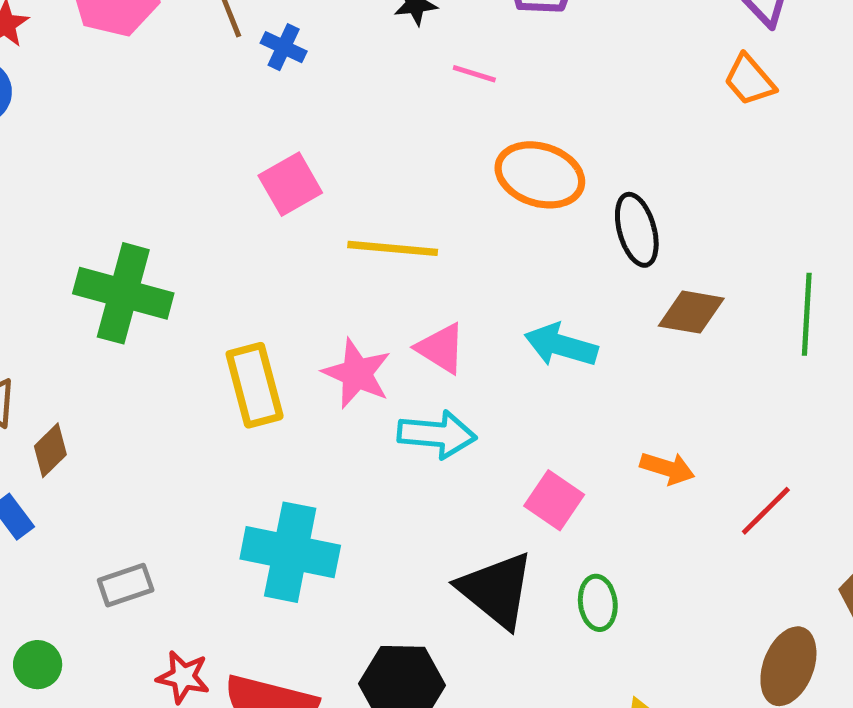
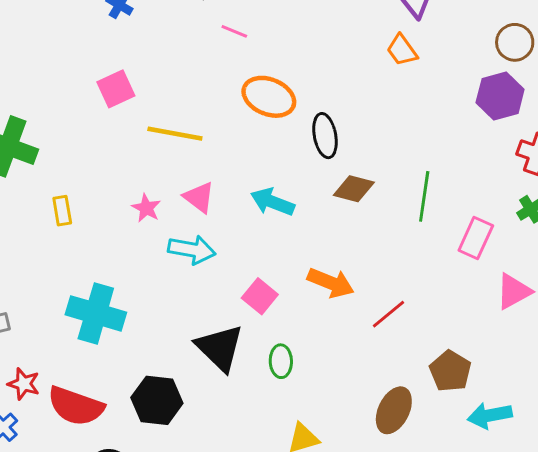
pink star: (357, 374) -> (146, 208), size x0.7
yellow rectangle: (255, 385) -> (62, 211), moved, size x0.6
orange arrow: (667, 468) -> (331, 283), size x1.4

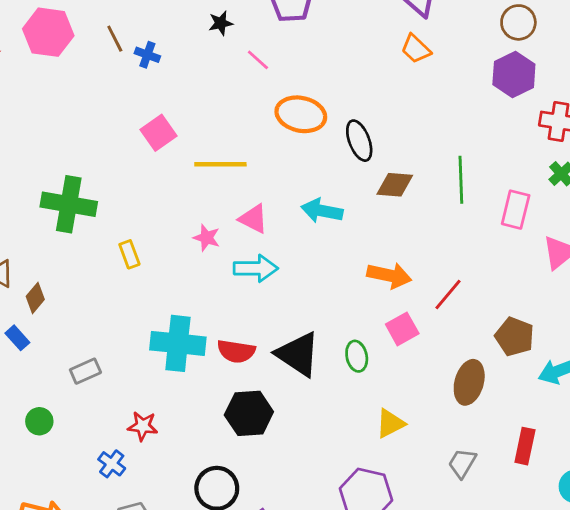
pink line: (234, 31) -> (258, 60), turned 30
pink square: (260, 296) -> (402, 329), moved, turned 32
red star: (24, 384) -> (143, 426), moved
red semicircle: (76, 406) -> (236, 351), moved, size x0.7

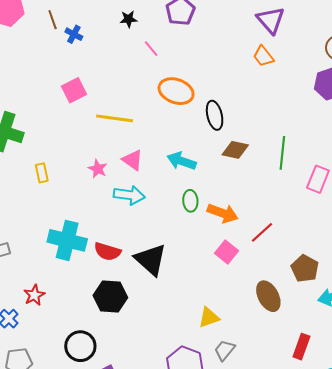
pink square: (402, 329) -> (226, 252), turned -30
green ellipse: (357, 356) -> (190, 201), moved
brown ellipse: (469, 382) -> (268, 296), turned -52
red star: (143, 426) -> (34, 295), turned 30
gray trapezoid: (462, 463) -> (224, 350), moved

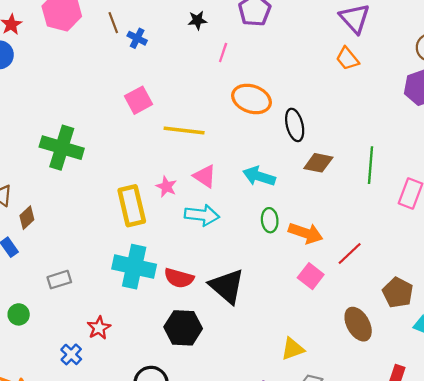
pink line: (151, 49) -> (223, 52), turned 60
yellow rectangle: (42, 173) -> (132, 206), moved, size x1.8

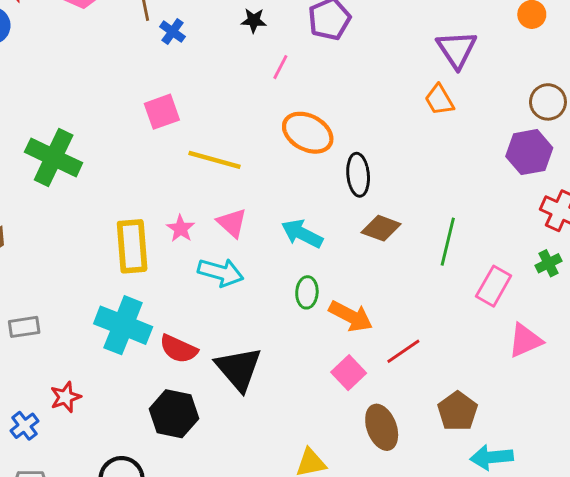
brown ellipse: (358, 324) -> (382, 427), moved

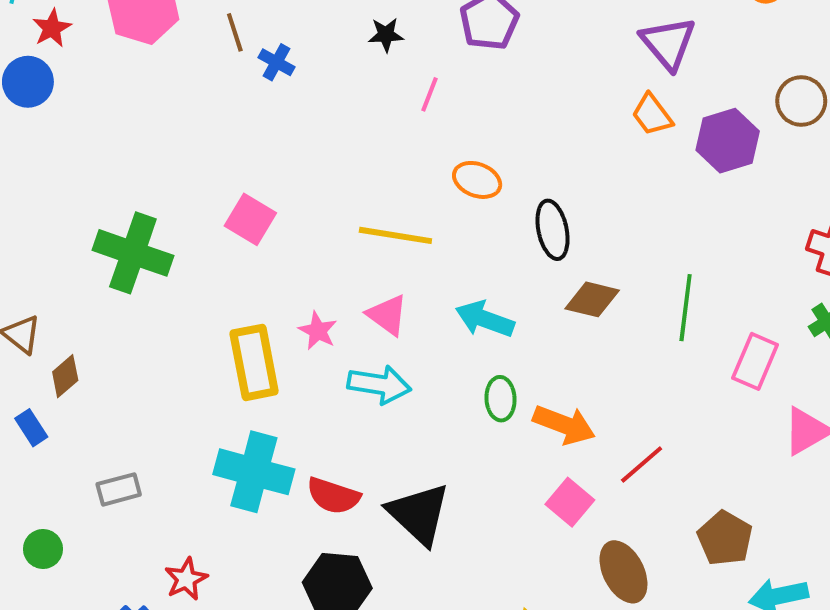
pink square: (162, 112) -> (250, 219), moved, turned -33
orange ellipse: (308, 133) -> (477, 180), size x0.7
purple hexagon: (529, 152) -> (728, 141), moved
yellow line: (215, 160) -> (395, 235), moved

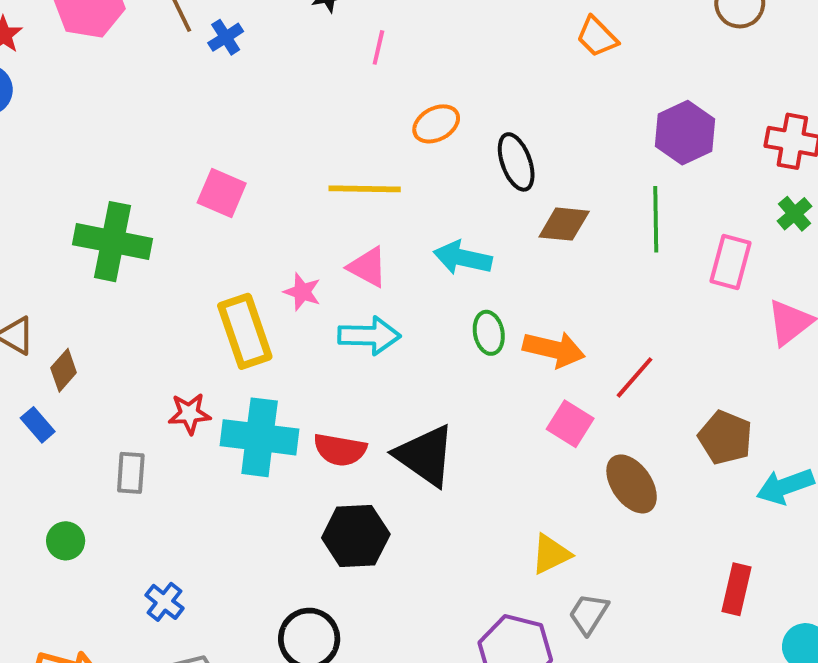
blue cross: (276, 62) -> (226, 37), turned 36
purple hexagon: (728, 141) -> (685, 133), moved
orange ellipse: (477, 180) -> (436, 124), turned -42
gray rectangle: (119, 489) -> (131, 473), turned -63
red star: (186, 579) -> (189, 414), moved, turned 30

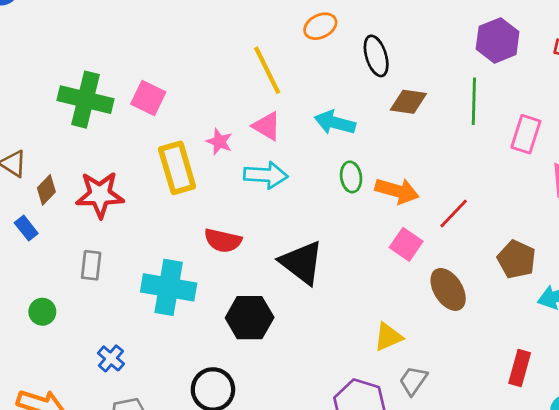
yellow line: (365, 189) -> (267, 70), turned 60
pink square: (222, 193) -> (148, 98), moved
red star: (189, 414) -> (100, 195), moved, size x1.6
cyan cross: (260, 437) -> (169, 287), moved
red semicircle: (340, 450) -> (223, 241), moved

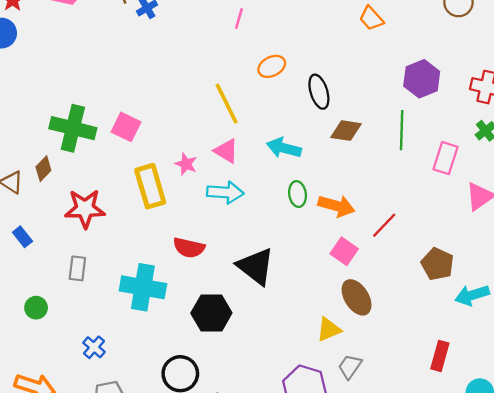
brown diamond: (46, 190) -> (43, 169), moved
brown ellipse: (448, 289) -> (357, 297), moved

